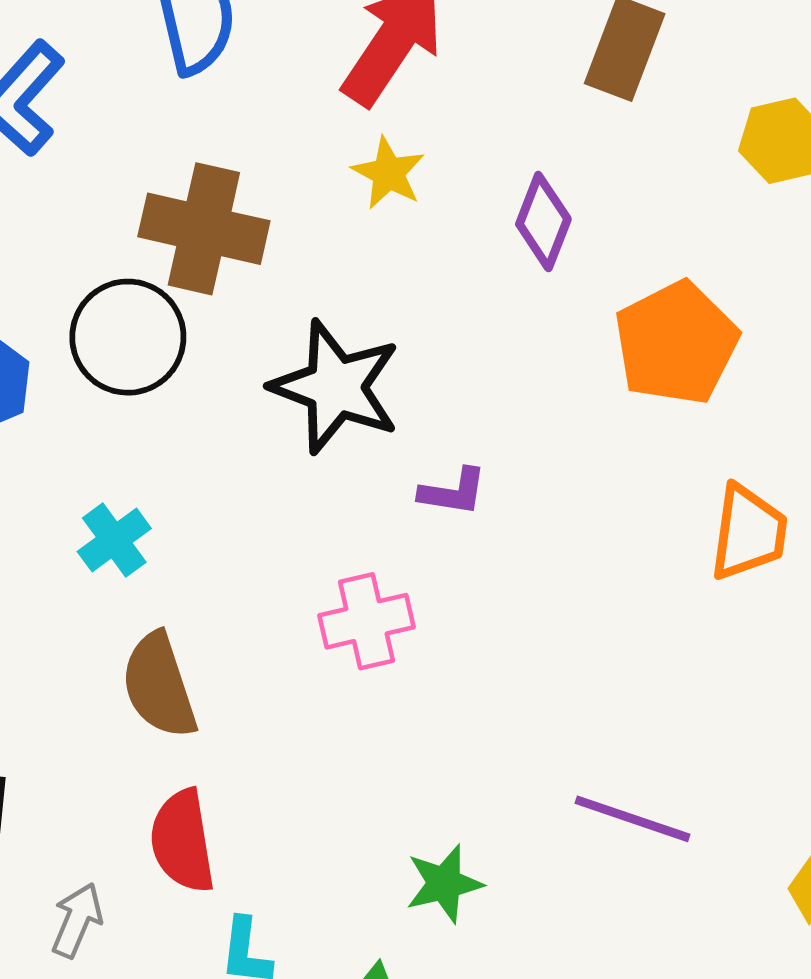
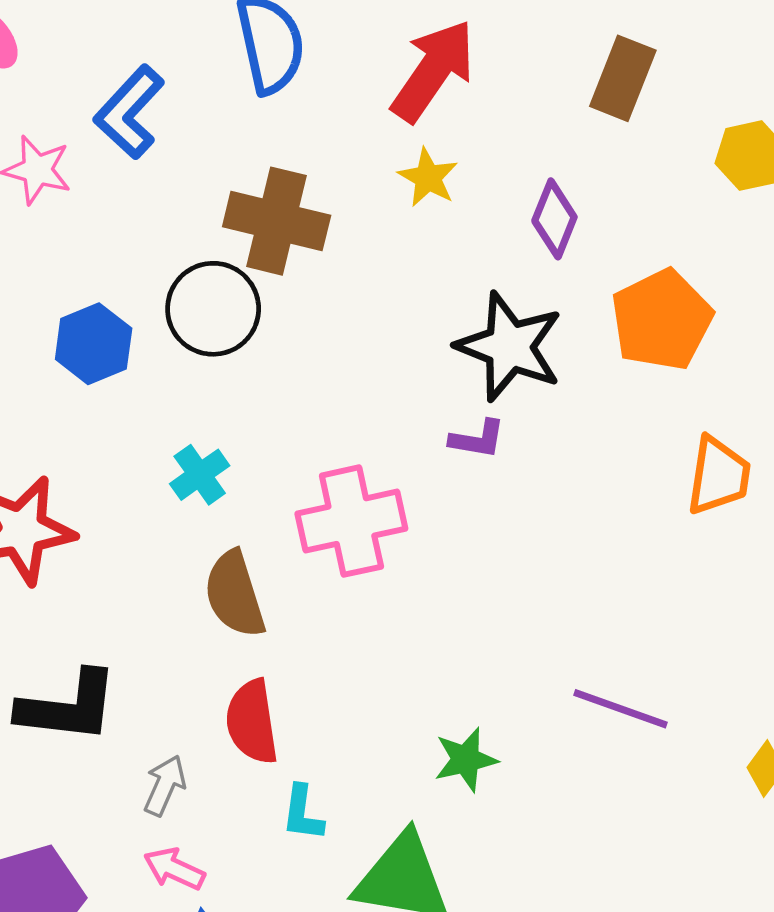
black star: (336, 387) -> (509, 347), moved
pink cross: (366, 621) -> (351, 521), moved, size x1.4

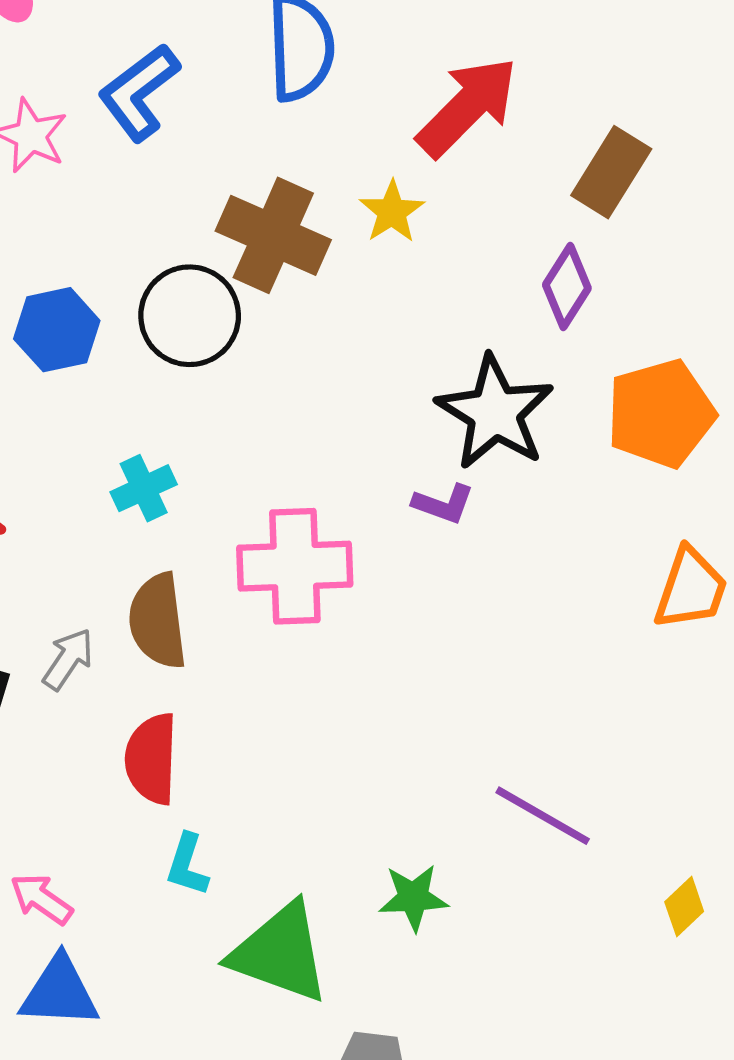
brown rectangle: (623, 78) -> (611, 172), moved
yellow star: (428, 178) -> (392, 212), moved
green star: (466, 760) -> (413, 897), moved
gray arrow: (165, 785) -> (68, 659), moved

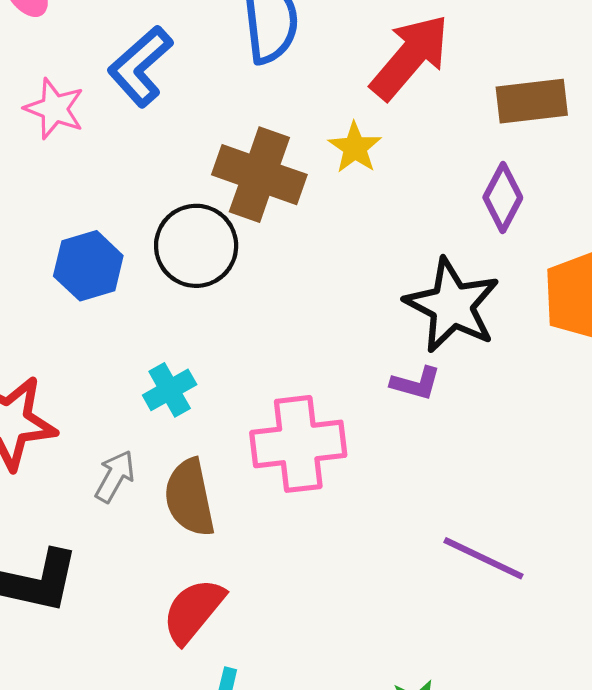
brown rectangle: (611, 172) -> (532, 101), turned 56
gray arrow: (68, 659) -> (115, 476), moved
red semicircle: (151, 759) -> (193, 611), turned 42
purple line: (543, 816) -> (483, 558), moved

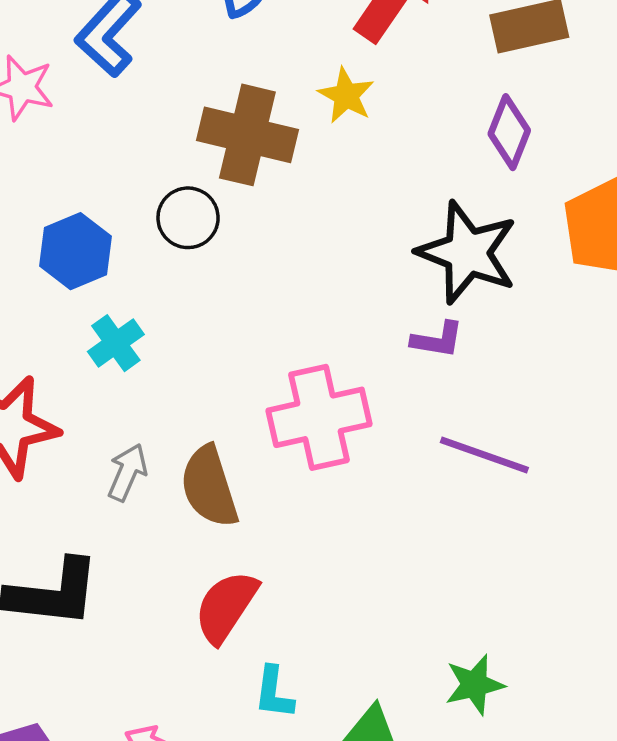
black circle: (196, 246) -> (188, 218), size x0.7
cyan cross: (170, 390) -> (116, 343), moved
purple line: (483, 558) -> (484, 455), moved

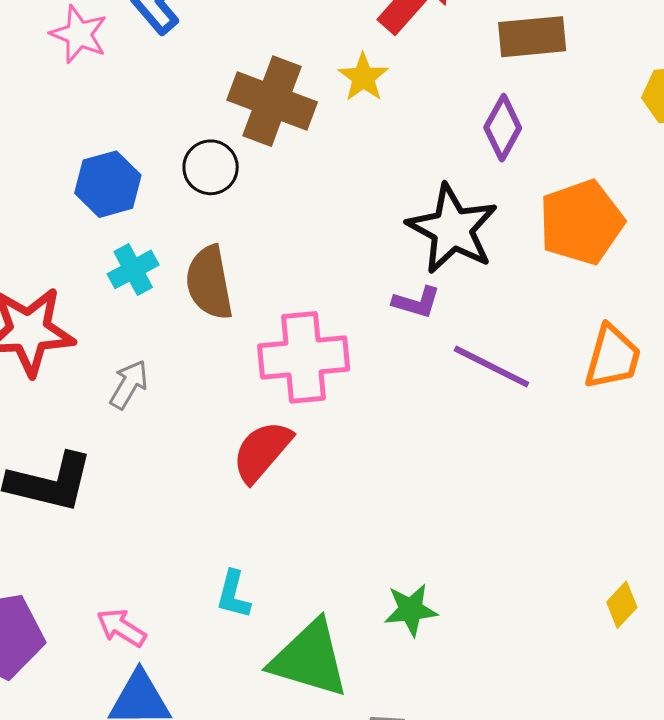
purple line: (484, 455) -> (491, 366), moved
brown semicircle: (209, 487) -> (209, 283), moved
red semicircle: (226, 607) -> (262, 451), moved

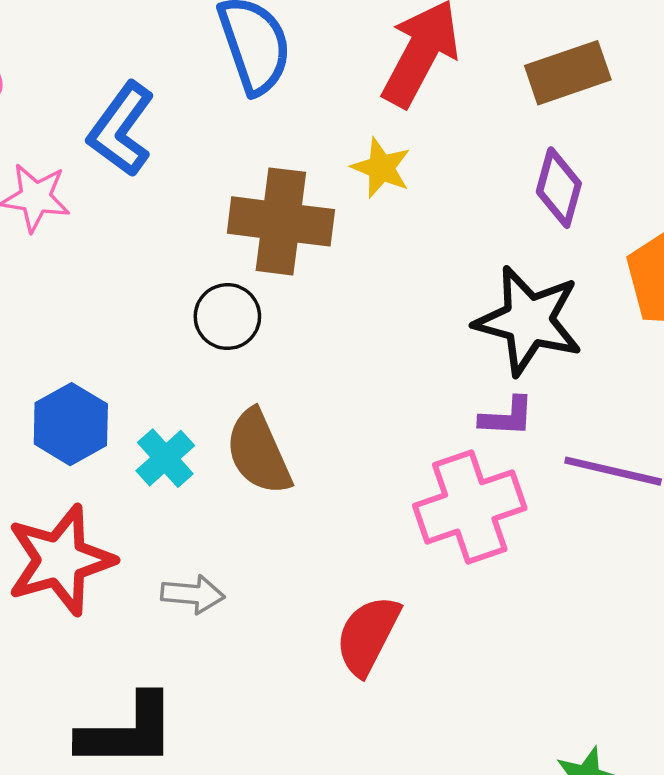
blue hexagon: (108, 184) -> (71, 424), moved
pink cross: (304, 357) -> (470, 507), moved
gray arrow: (129, 384) -> (193, 594), turned 78

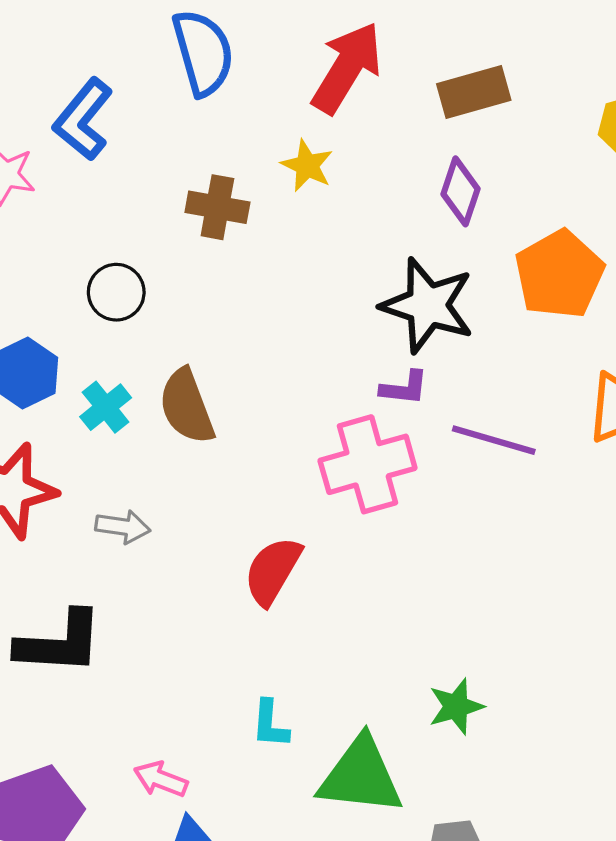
brown cross: (281, 221) -> (217, 207), size x0.7
black circle: (227, 317) -> (116, 292), moved

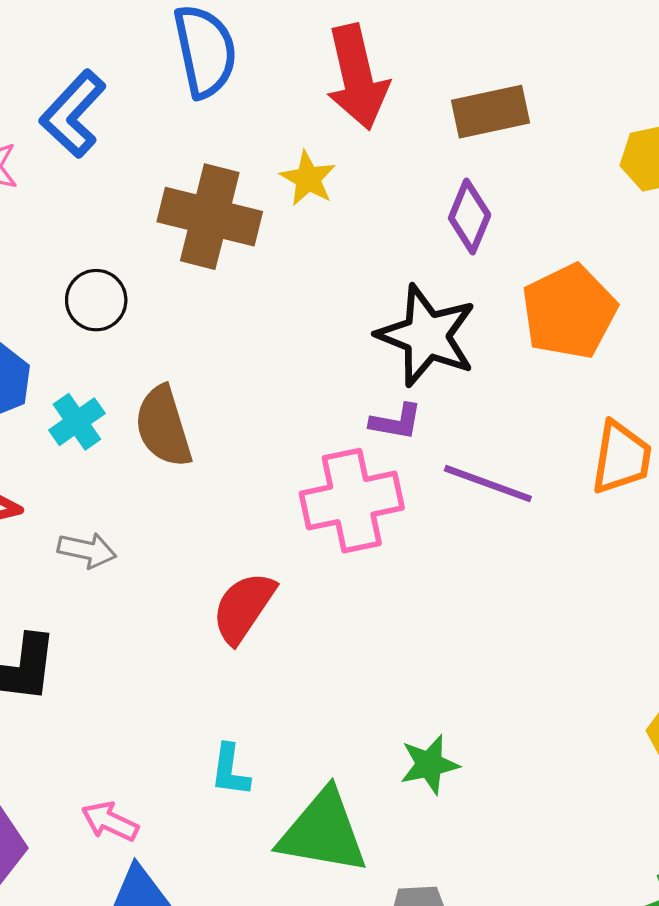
red arrow: (347, 68) -> (357, 77), turned 132
brown cross: (217, 207) -> (210, 217), size x1.5

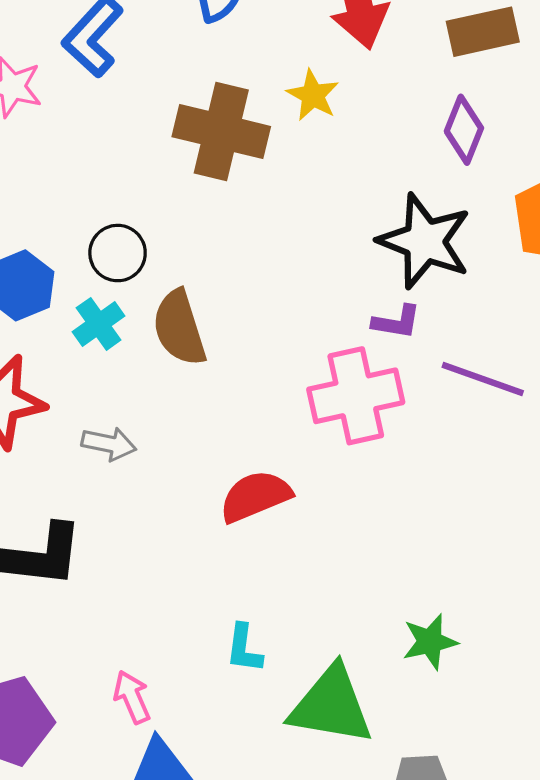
black circle: (96, 300) -> (118, 253), moved
red semicircle: (244, 607) -> (255, 496), turned 34
pink arrow: (110, 822) -> (132, 697), turned 42

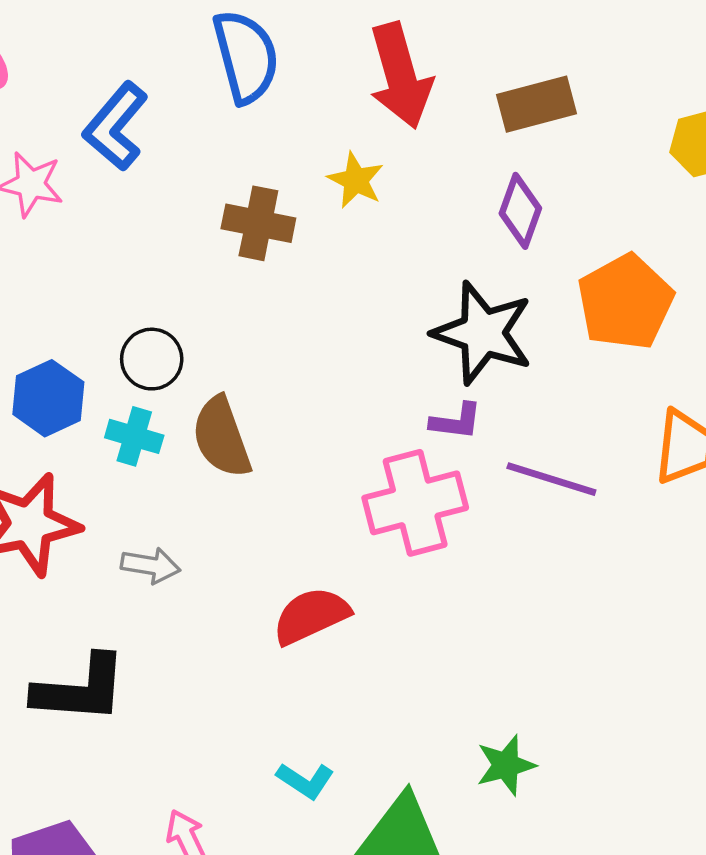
brown cross: (221, 132) -> (258, 223), size x0.7
cyan cross: (99, 324) -> (134, 436), turned -36
cyan L-shape: (244, 648) -> (305, 781), turned -62

